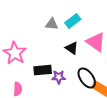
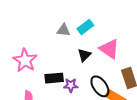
black triangle: (72, 48) -> (84, 55), turned 40

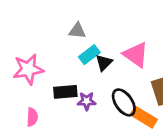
cyan rectangle: (85, 27) -> (89, 55), moved
pink star: (25, 60) -> (28, 69), turned 30

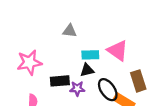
cyan rectangle: (89, 55) -> (90, 55), moved, turned 35
black triangle: (104, 63) -> (87, 70), moved, turned 32

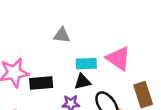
black rectangle: (60, 81) -> (41, 83), moved

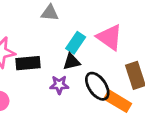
cyan rectangle: (86, 64) -> (76, 43), turned -54

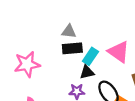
black rectangle: (28, 63) -> (72, 48), moved

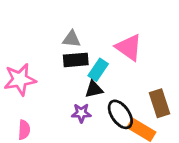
pink triangle: (119, 52) -> (129, 47), moved

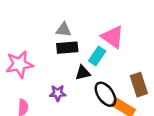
cyan rectangle: (98, 70) -> (97, 56), moved
purple star: (81, 113) -> (58, 93), moved

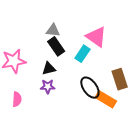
black rectangle: (67, 48) -> (56, 46), turned 60
black triangle: (83, 73) -> (49, 69), moved

